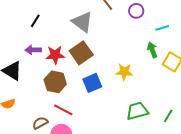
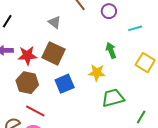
gray triangle: (82, 22) -> (55, 22), size x0.6
green arrow: (152, 50) -> (111, 50), moved
brown square: (81, 53) -> (54, 53), turned -30
green trapezoid: (137, 111) -> (113, 98), moved

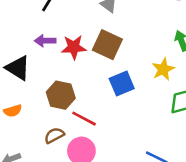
yellow star: (97, 73) -> (163, 69), turned -30
brown hexagon: (27, 83) -> (61, 95), moved

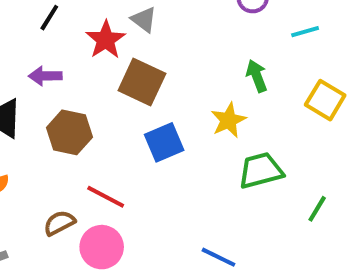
red star: (74, 47) -> (106, 40), moved, turned -30
brown hexagon: (61, 95) -> (69, 132), moved

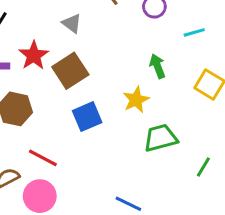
red star: (106, 40) -> (34, 55), moved
brown square: (142, 82) -> (70, 71), turned 32

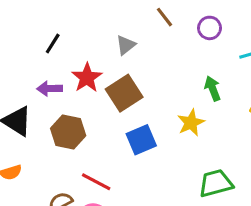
gray triangle: (72, 23) -> (126, 45), turned 45
green trapezoid: (161, 138) -> (216, 183), moved

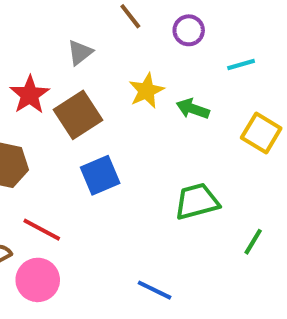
green arrow: (213, 89) -> (193, 109), turned -50
yellow star: (191, 123) -> (146, 91), moved
green trapezoid: (216, 183) -> (197, 201), moved

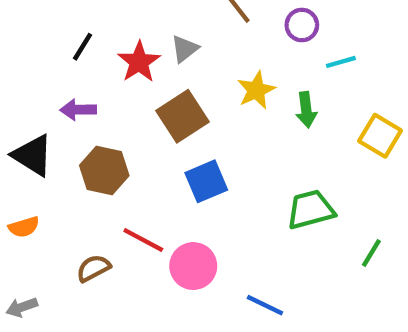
cyan line: (241, 65) -> (341, 62), moved
red star: (30, 95) -> (139, 62), moved
green arrow: (193, 109) -> (306, 110), turned -116
pink circle: (38, 280) -> (193, 266), moved

